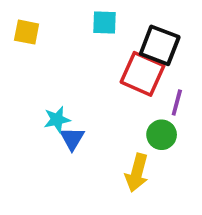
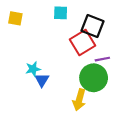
red square: (143, 74) -> (83, 43), turned 35
purple line: (177, 102) -> (102, 59), turned 64
green circle: (162, 135) -> (94, 78), size x1.6

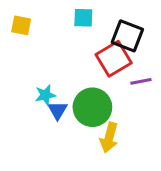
green circle: (94, 78) -> (92, 107), moved

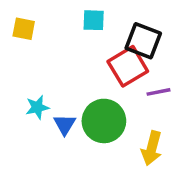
cyan star: (45, 95) -> (37, 107), moved
yellow arrow: (109, 138) -> (152, 148), moved

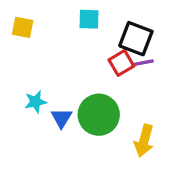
red square: (128, 66) -> (121, 63), size x0.7
purple line: (159, 92) -> (142, 63), moved

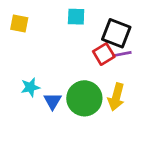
yellow arrow: (144, 141) -> (116, 97), moved

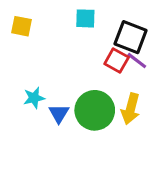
red square: (104, 54) -> (117, 60), turned -30
purple line: (122, 54) -> (137, 60), turned 48

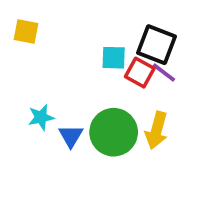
cyan square: (85, 18) -> (114, 58), moved

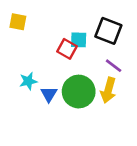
red square: (140, 73) -> (67, 49), moved
purple line: (164, 73) -> (114, 66), moved

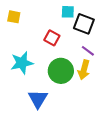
cyan square: (79, 40) -> (68, 12), moved
cyan star: (28, 81) -> (22, 63), size x1.6
blue triangle: (49, 94) -> (38, 99), moved, size x1.5

